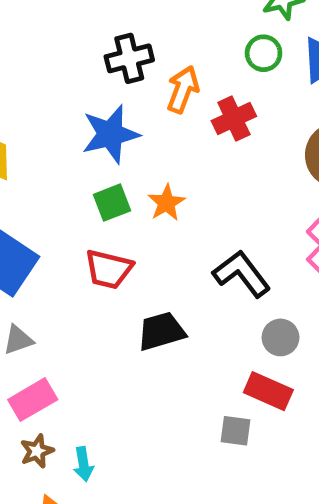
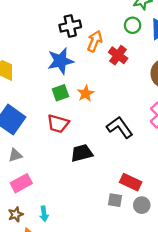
red cross: (234, 119) -> (118, 55), turned -30
gray circle: (281, 337) -> (142, 205), moved
brown star: (37, 451) -> (16, 214), moved

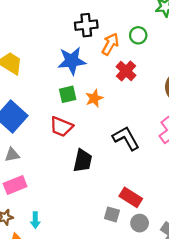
green circle: (133, 25) -> (138, 35), moved
red cross: (118, 55) -> (126, 71), moved
black trapezoid: (82, 153) -> (83, 161), turned 110

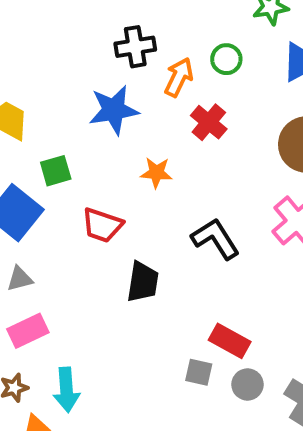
green square: (68, 94) -> (56, 171), moved
orange star: (94, 98) -> (156, 173), turned 30
cyan arrow: (35, 220) -> (66, 390), size x1.5

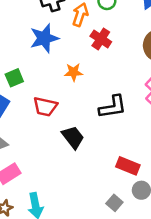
black L-shape: (215, 239) -> (113, 107), turned 120
black trapezoid: (143, 282) -> (73, 137), turned -40
gray square: (199, 372) -> (114, 203), moved, turned 35

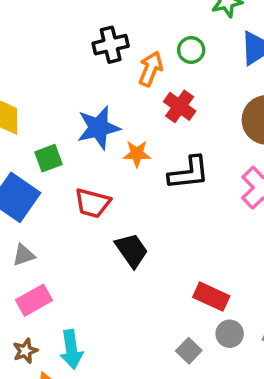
blue star: (44, 38) -> (98, 128), moved
black L-shape: (113, 107) -> (189, 173), moved

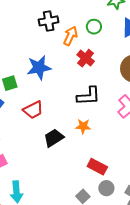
orange star: (137, 154) -> (83, 126), moved
red trapezoid: (93, 203) -> (33, 110), turned -45
black trapezoid: (132, 250) -> (54, 138), turned -90

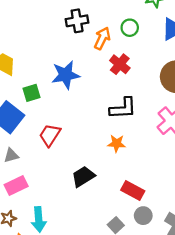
red trapezoid: (33, 110) -> (50, 135), moved, turned 150
black trapezoid: (54, 138) -> (83, 177), moved

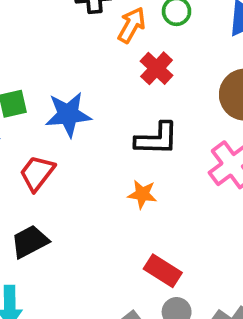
blue star: (66, 75) -> (68, 114), moved
black trapezoid: (83, 177) -> (30, 242), moved

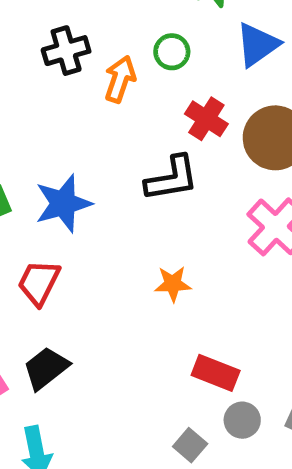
red cross: (157, 68) -> (206, 119), moved
black L-shape: (157, 139) -> (172, 178), moved

